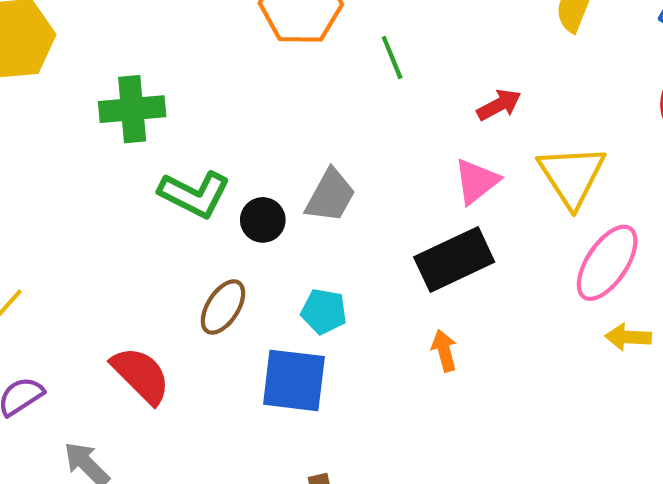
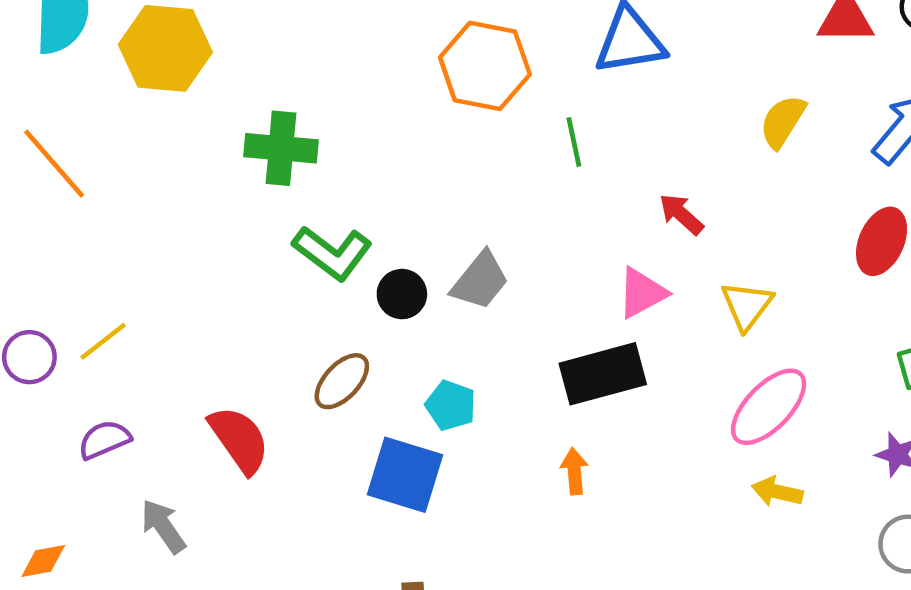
red arrow: (499, 105) -> (681, 214), turned -120
yellow triangle: (572, 176) -> (747, 305), size x0.7

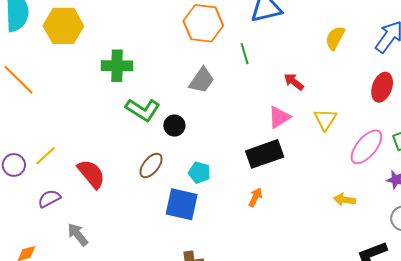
gray trapezoid: (480, 281) -> (202, 80), moved
pink ellipse: (769, 407) -> (366, 147), moved
red semicircle: (239, 440) -> (91, 174), moved
orange arrow: (574, 471) -> (255, 197), turned 36

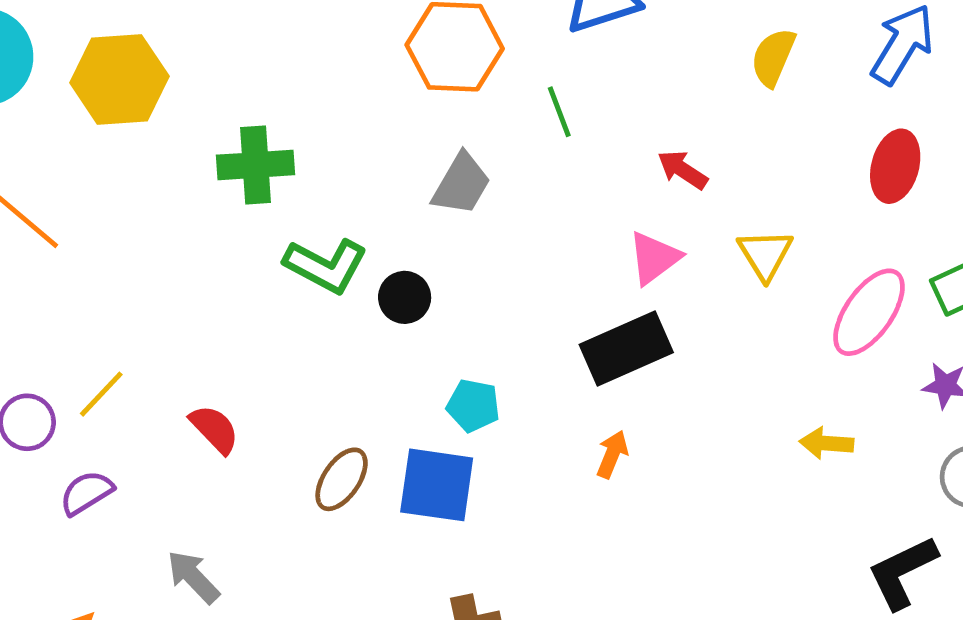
brown ellipse: (151, 165) -> (342, 479), moved
red semicircle: (91, 174) -> (214, 429), size x0.7
purple semicircle: (49, 199) -> (86, 493), moved

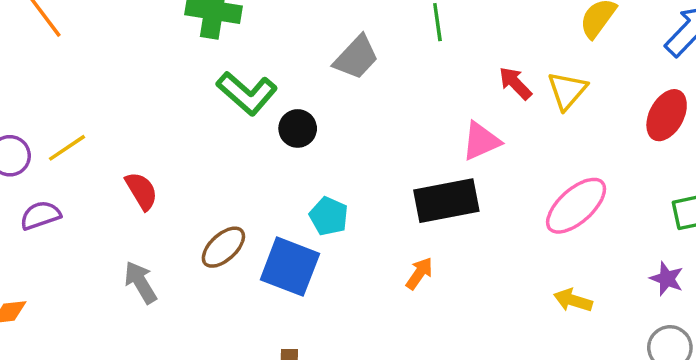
yellow triangle: (765, 254) -> (567, 90), moved
pink ellipse: (869, 312) -> (576, 206), moved
gray arrow: (193, 577) -> (141, 282), moved

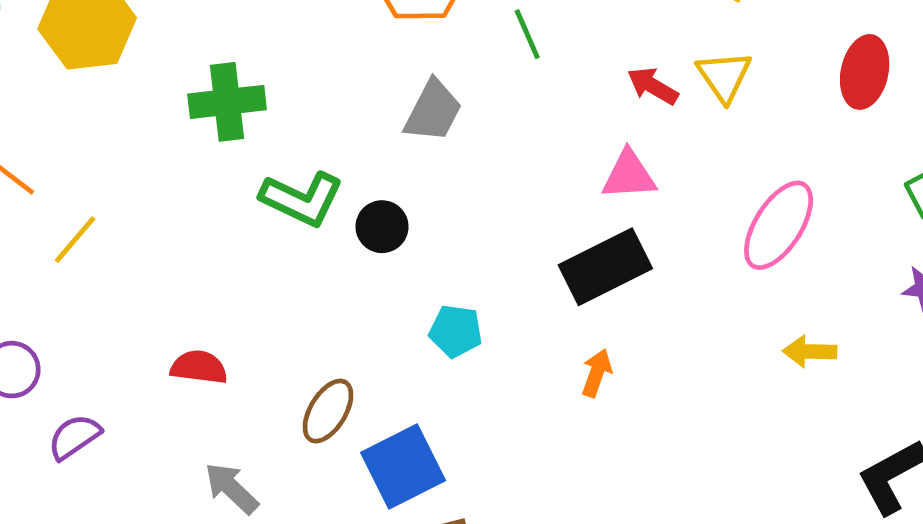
pink triangle: (481, 141) -> (629, 175), turned 36
yellow line: (67, 148) -> (75, 240), moved
red semicircle: (141, 191) -> (199, 367), turned -36
blue square: (290, 267) -> (403, 466), moved, turned -32

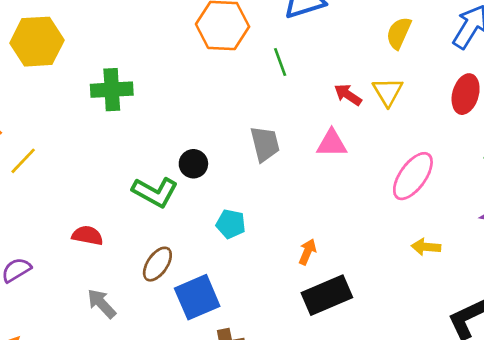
gray trapezoid: (433, 111) -> (265, 144), moved, turned -45
green L-shape: (302, 199) -> (155, 192), moved
black rectangle: (605, 267) -> (327, 295), moved

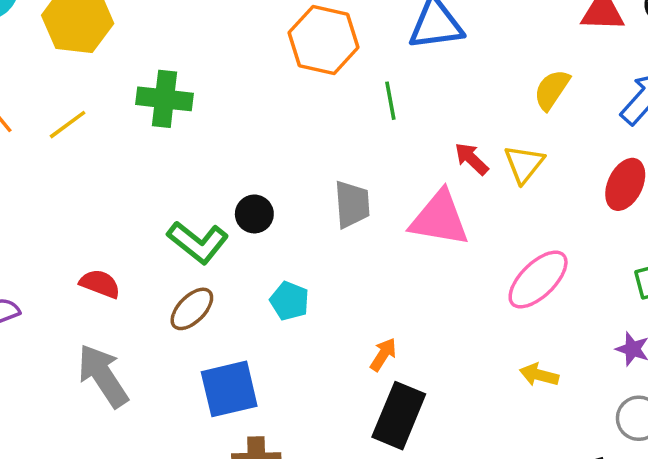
pink triangle: (332, 143) -> (439, 219), size x1.5
yellow line: (23, 161) -> (68, 125), moved
brown ellipse: (157, 264) -> (192, 309), moved
black rectangle: (327, 295) -> (399, 416), turned -54
gray arrow: (102, 304) -> (103, 376), size x1.5

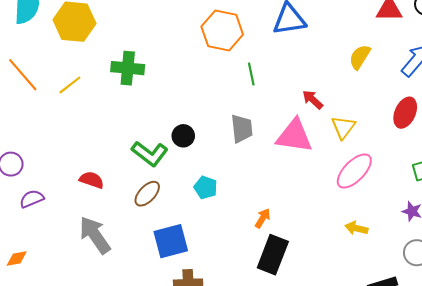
green line: (390, 101) -> (251, 74), moved
yellow triangle: (524, 164) -> (343, 127), moved

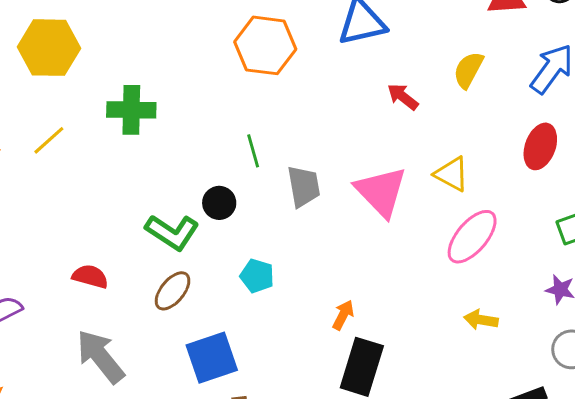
green line: (251, 74) -> (253, 151), moved
red arrow: (313, 100) -> (403, 97), moved
yellow triangle: (343, 127) -> (452, 174), turned -35
pink triangle: (294, 136) -> (381, 192), turned 42

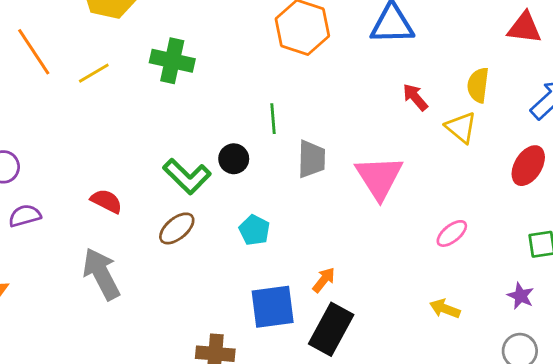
yellow semicircle: (468, 70) -> (478, 85), turned -32
yellow triangle: (452, 174) -> (461, 127), moved
pink ellipse: (472, 237) -> (452, 233), size x0.6
blue square: (212, 358) -> (273, 307), moved

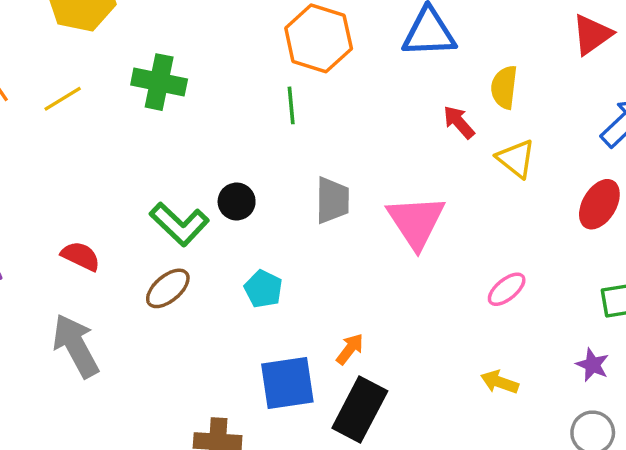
red triangle: (524, 28) -> (592, 35), turned -42
yellow semicircle: (478, 85) -> (504, 87), moved
green line: (273, 119) -> (291, 105), moved

